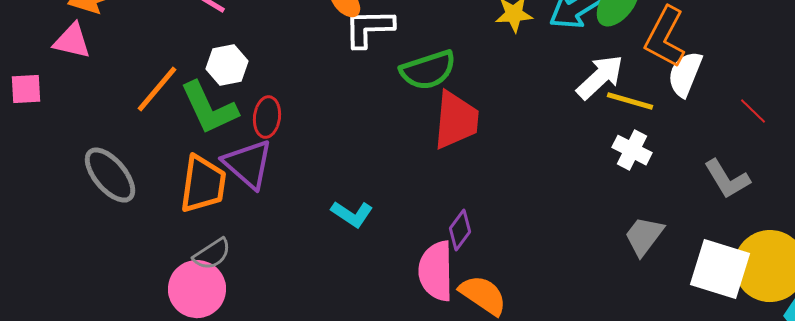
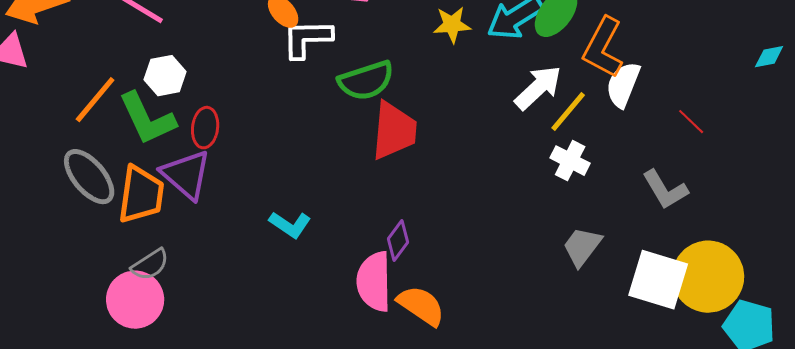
yellow line: (630, 101) -> (568, 112), turned -66
gray ellipse: (110, 175) -> (89, 177), moved

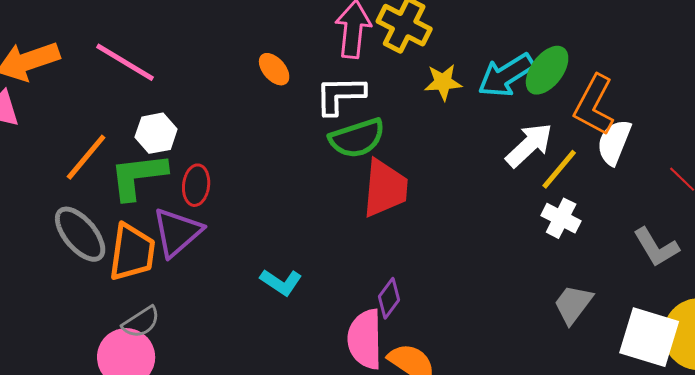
white L-shape: (307, 39) -> (340, 95), moved
green L-shape: (147, 119) -> (138, 176), turned 108
purple triangle: (186, 175) -> (177, 232), turned 38

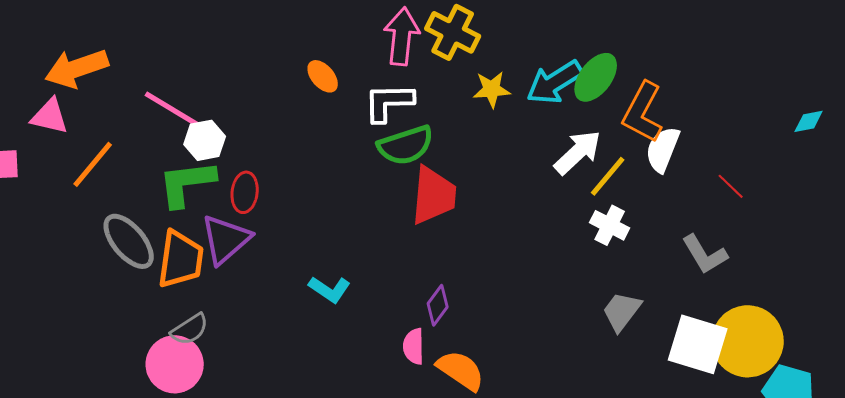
pink line: (125, 62) -> (174, 110), moved
orange line: (86, 157) -> (93, 164), moved
pink semicircle: (365, 339) -> (414, 346), size x0.6

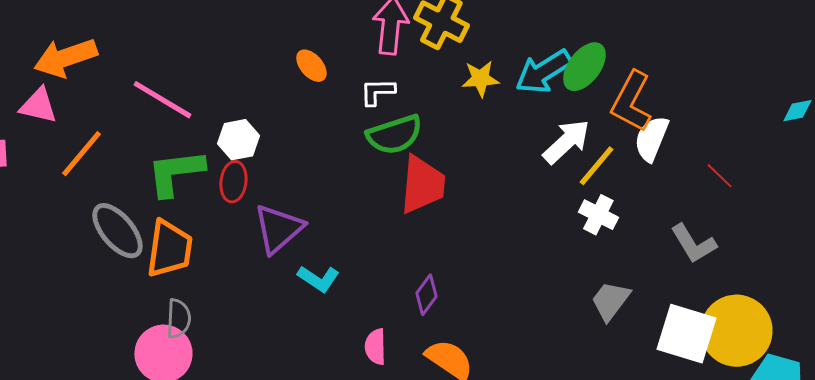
white L-shape: (389, 102) -> (377, 92), size x0.7
white hexagon: (205, 140) -> (238, 140), moved
purple triangle: (226, 239) -> (278, 229), moved
gray semicircle: (190, 329) -> (178, 319), turned -54
pink semicircle: (414, 346) -> (375, 347), moved

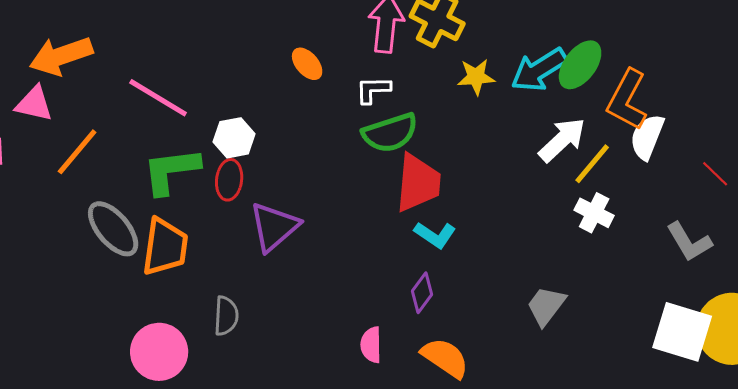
cyan L-shape: (318, 279) -> (435, 235), moved
gray trapezoid: (610, 301) -> (546, 306), moved
gray semicircle: (178, 319) -> (226, 316), moved

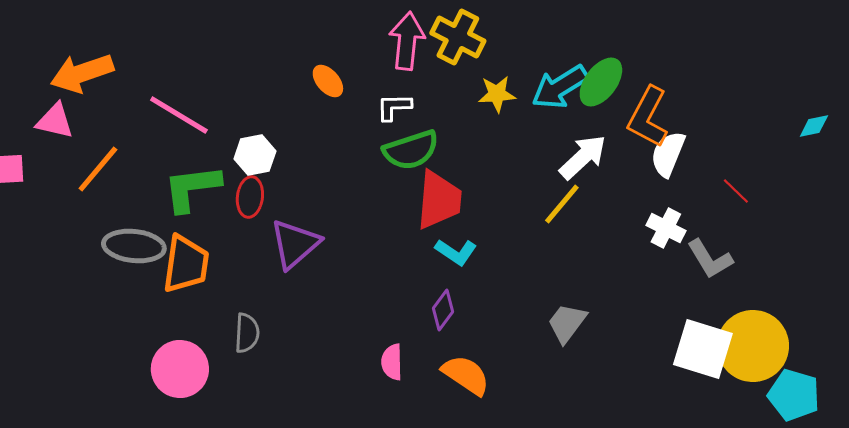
yellow line: (592, 164) -> (562, 204), moved
white cross: (594, 213) -> (666, 228), moved
gray ellipse: (113, 229) -> (134, 246), turned -44

